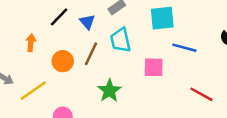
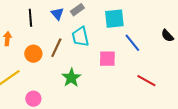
black line: (59, 17) -> (30, 18), turned -48
blue triangle: (87, 22) -> (57, 14), moved
blue line: (184, 48) -> (132, 43), turned 36

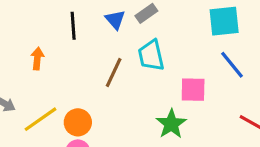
cyan square: (114, 19) -> (224, 21), moved
orange circle: (33, 54) -> (78, 122), moved
green star: (71, 78) -> (171, 124), moved

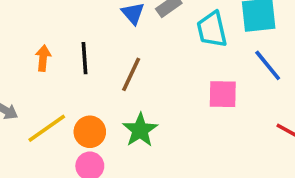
black line: (73, 26) -> (84, 58), moved
cyan trapezoid: (151, 55) -> (212, 29), moved
green star: (171, 124) -> (140, 130), moved

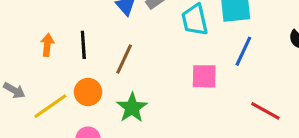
blue line: (268, 65) -> (243, 51), turned 64
orange circle: (90, 132) -> (88, 92), moved

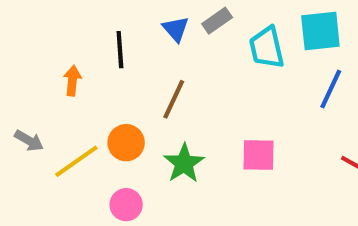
black line: (83, 45) -> (120, 50), moved
pink square: (204, 76) -> (258, 155), moved

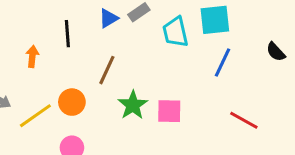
blue triangle: (176, 29) -> (108, 18), turned 40
green star: (184, 163) -> (133, 105), moved

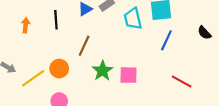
orange arrow: (32, 56) -> (26, 25), moved

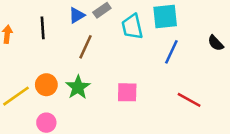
brown line: (84, 46) -> (86, 47), moved
green star: (103, 71) -> (78, 87), moved

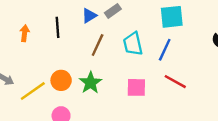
cyan trapezoid: (132, 27) -> (133, 44), moved
blue line: (171, 52) -> (165, 50), moved
red line: (189, 100) -> (175, 82), moved

